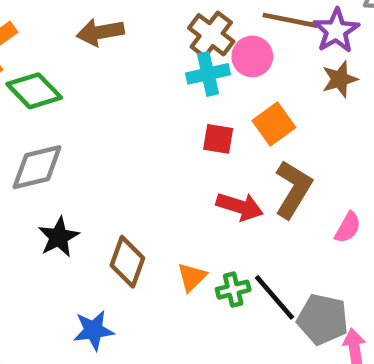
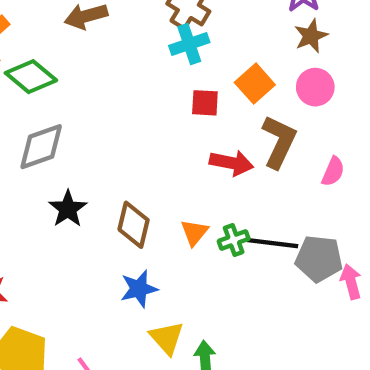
pink circle: (252, 56) -> (315, 87), moved
black line: (275, 297) -> (273, 243), turned -36
blue star: (93, 330) -> (139, 289), moved

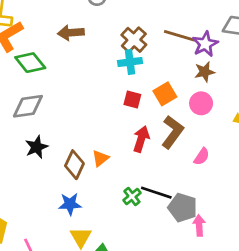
red arrow: (231, 163) -> (141, 139), turned -95
orange triangle: (194, 233) -> (100, 158), moved
green cross: (234, 240) -> (132, 196), moved, turned -30

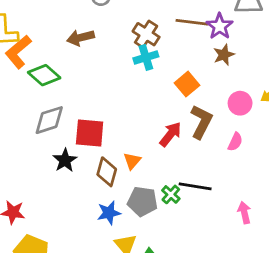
red square: (132, 100) -> (90, 133), moved, size x1.6
pink circle: (201, 103) -> (240, 103), moved
red arrow: (141, 139) -> (170, 134), turned 30
gray pentagon: (183, 208) -> (142, 201), moved

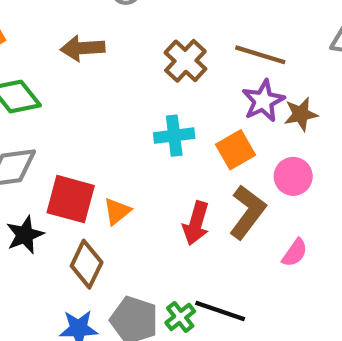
purple star: (220, 26) -> (263, 101), moved
cyan cross: (146, 57) -> (174, 136), moved
pink circle: (240, 103) -> (293, 176), moved
red arrow: (170, 134) -> (196, 223), turned 148
orange triangle: (132, 161) -> (117, 211), moved

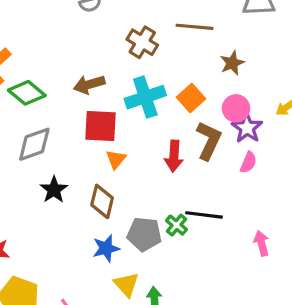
brown arrow: (83, 48) -> (89, 84), moved
purple star: (263, 101) -> (247, 128), moved
cyan cross: (174, 136) -> (145, 97), size x1.4
red square: (71, 199) -> (100, 126), moved

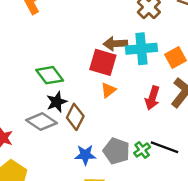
brown arrow: (89, 84) -> (115, 44), moved
green diamond: (27, 93) -> (50, 75), moved
gray diamond: (34, 144) -> (42, 122), moved, turned 40
brown diamond: (102, 201) -> (75, 117), moved

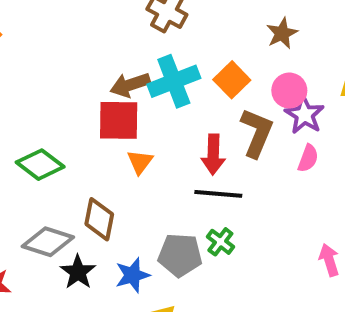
black star: (57, 102) -> (78, 272), moved
black line: (164, 147) -> (218, 194), moved

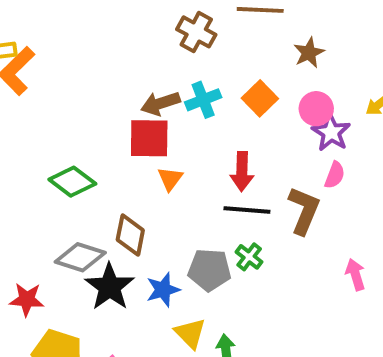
cyan cross: (174, 81) -> (203, 100), size x0.7
brown L-shape: (257, 133) -> (304, 210), moved
black star: (78, 272) -> (110, 287), size x1.4

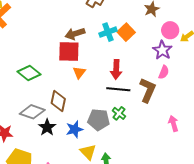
cyan cross: (203, 100) -> (108, 32), moved
pink circle: (316, 109) -> (170, 30), moved
black star: (110, 287) -> (47, 127), size x0.7

